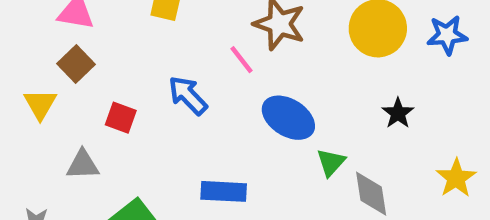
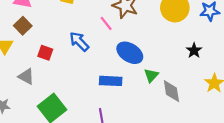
black star: (398, 113) -> (194, 51), moved
gray triangle: (83, 165) -> (26, 76), turned 30
blue rectangle: (224, 191) -> (111, 81), moved

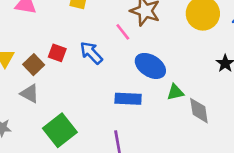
brown square: (23, 26) -> (34, 65), moved
red square: (45, 53) -> (57, 53), moved
green triangle: (151, 75) -> (175, 92), turned 35

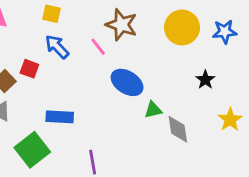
blue arrow: (91, 53) -> (57, 47), moved
blue rectangle: (128, 99) -> (60, 117), moved

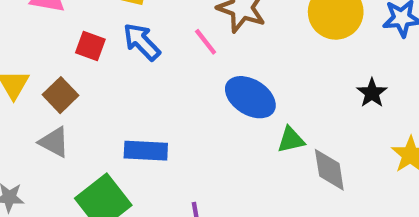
red square: (29, 69) -> (90, 46), moved

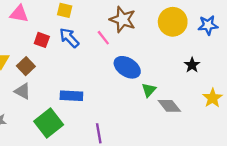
green triangle: (291, 140) -> (149, 90), turned -35
gray diamond: (329, 170) -> (169, 106), turned -30

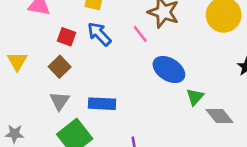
brown square: (26, 66) -> (60, 67), moved
gray triangle: (23, 91) -> (60, 101), moved, turned 36

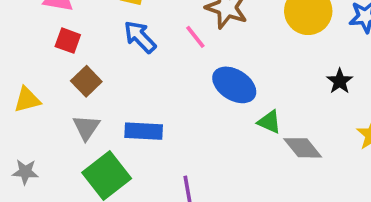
red square: (66, 37) -> (68, 41), moved
yellow triangle: (17, 61) -> (27, 100), moved, turned 45
green triangle: (195, 97) -> (269, 122), turned -48

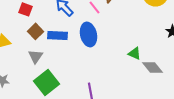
blue ellipse: (234, 85) -> (88, 34), moved, turned 45
blue rectangle: (144, 131) -> (58, 35), moved

